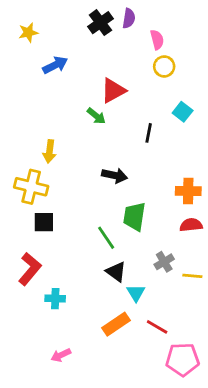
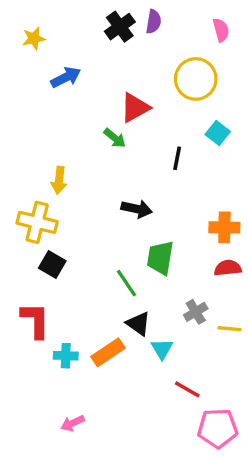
pink semicircle: (157, 40) -> (221, 30), moved
yellow circle: (164, 66) -> (196, 79), size x1.6
black square: (44, 222) -> (52, 265), turned 30
red L-shape: (30, 269) -> (35, 320), turned -40
orange rectangle: (116, 324) -> (108, 352), moved

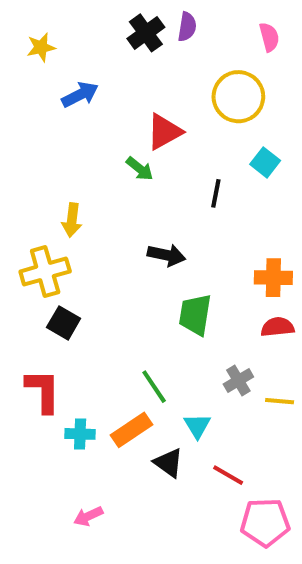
yellow cross: (37, 222) -> (45, 271), turned -30
green line: (127, 283) -> (154, 387), moved
black triangle: (138, 324) -> (168, 463), moved

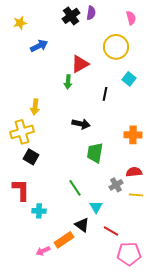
green arrow: (140, 169) -> (68, 82), turned 56
red semicircle: (277, 327) -> (134, 172), moved
orange rectangle: (131, 430) -> (64, 240), moved

